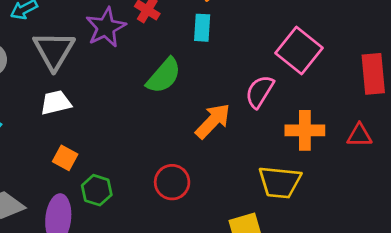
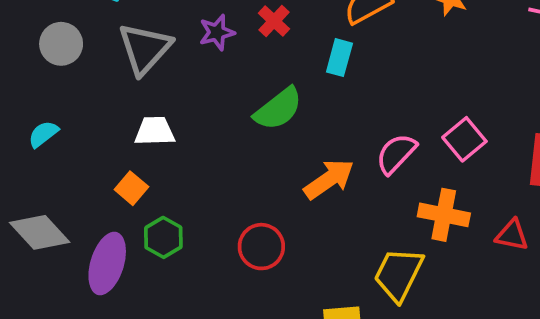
purple star: (106, 27) -> (217, 32), size x0.7
pink square: (299, 51) -> (464, 139), moved, size x0.7
white trapezoid: (56, 103) -> (155, 131), moved
yellow trapezoid: (280, 182) -> (398, 274), turned 99

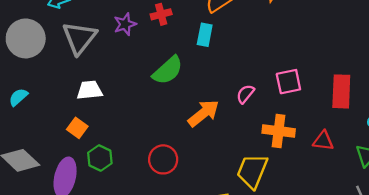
red cross: (274, 21) -> (161, 14), turned 36
gray circle: (61, 44) -> (26, 38), size x1.4
pink square: (464, 139) -> (288, 82), turned 32
pink semicircle: (396, 154) -> (245, 94), size x0.7

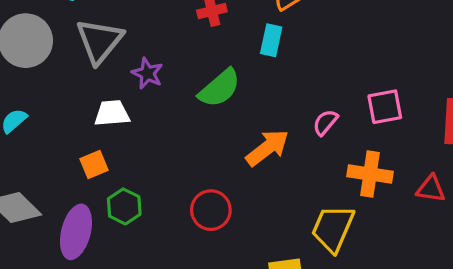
purple star: (125, 24) -> (147, 73), moved, turned -30
orange square: (77, 128) -> (94, 165), turned 30

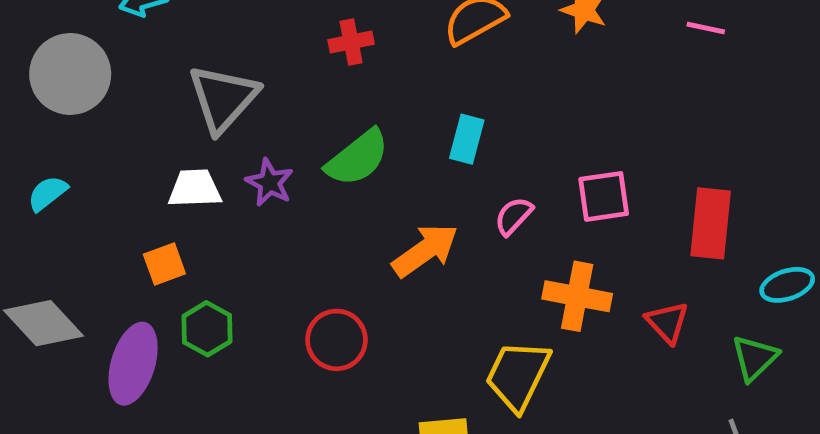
cyan rectangle: (271, 40) -> (467, 139), moved
gray triangle: (99, 41) -> (223, 98), moved
purple star: (147, 73) -> (270, 183), moved
red triangle: (431, 189) -> (667, 322), turned 36

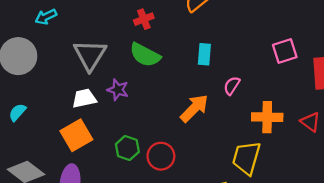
green semicircle: (357, 158) -> (145, 55), moved, turned 76
pink square: (604, 196) -> (285, 51), moved
orange square: (164, 264) -> (76, 135), size x1.6
green hexagon: (207, 329) -> (127, 148), moved

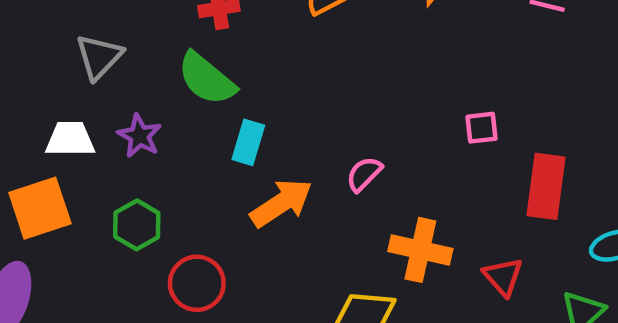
pink square: (285, 51) -> (482, 128), size x0.7
cyan rectangle: (204, 54) -> (248, 142), moved
gray triangle: (90, 55) -> (99, 57), size x0.7
green hexagon: (127, 148) -> (137, 225), moved

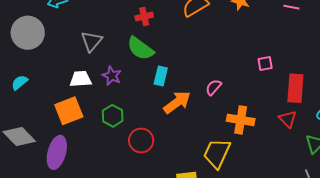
red triangle: (503, 277) -> (288, 119), moved

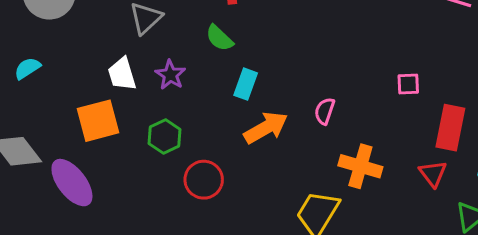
green semicircle: (140, 48) -> (219, 38), size x0.7
white trapezoid: (81, 79) -> (122, 74), turned -110
pink semicircle: (213, 87) -> (325, 111), turned -30
purple ellipse: (57, 152) -> (72, 183), turned -60

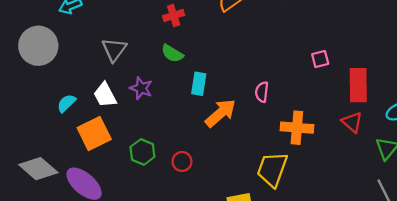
cyan semicircle: (27, 68) -> (66, 103), moved
green hexagon: (165, 136) -> (142, 152), moved
red circle: (204, 180) -> (182, 161), size x0.7

